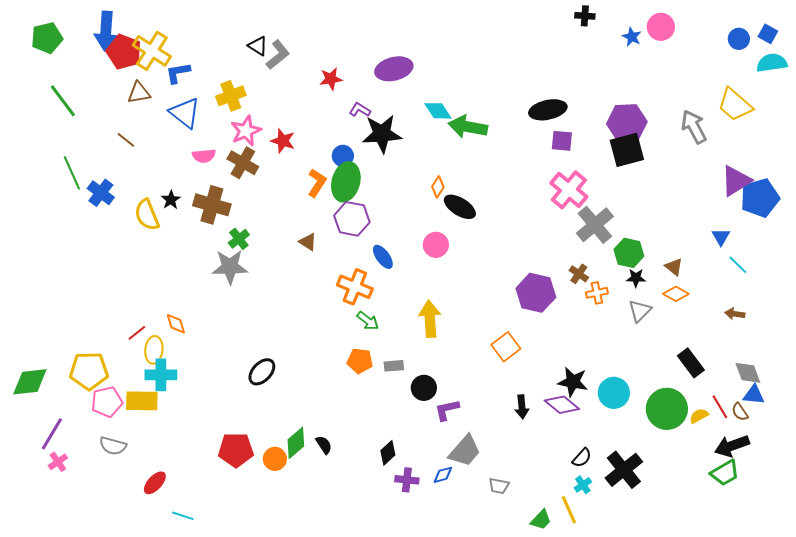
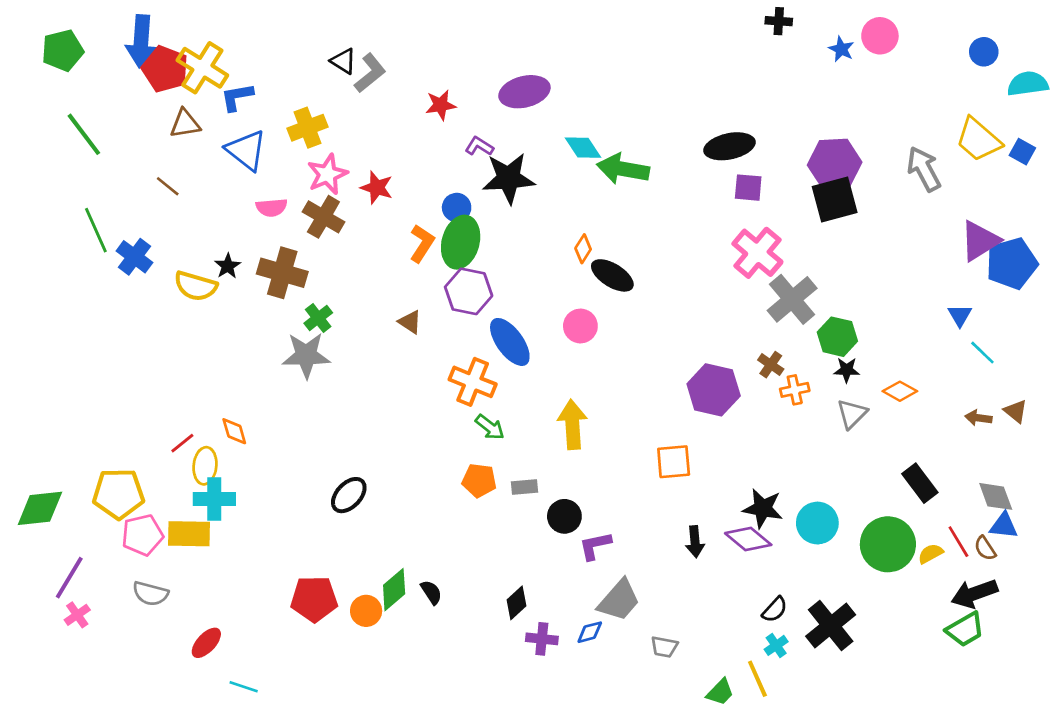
blue square: (768, 34) -> (1022, 152), moved
yellow semicircle: (147, 215) -> (196, 286), turned -52
blue ellipse: (383, 257) -> (510, 342), size x1.5
brown triangle: (674, 267) -> (1016, 411), moved
orange square: (506, 347) -> (674, 462), turned 32

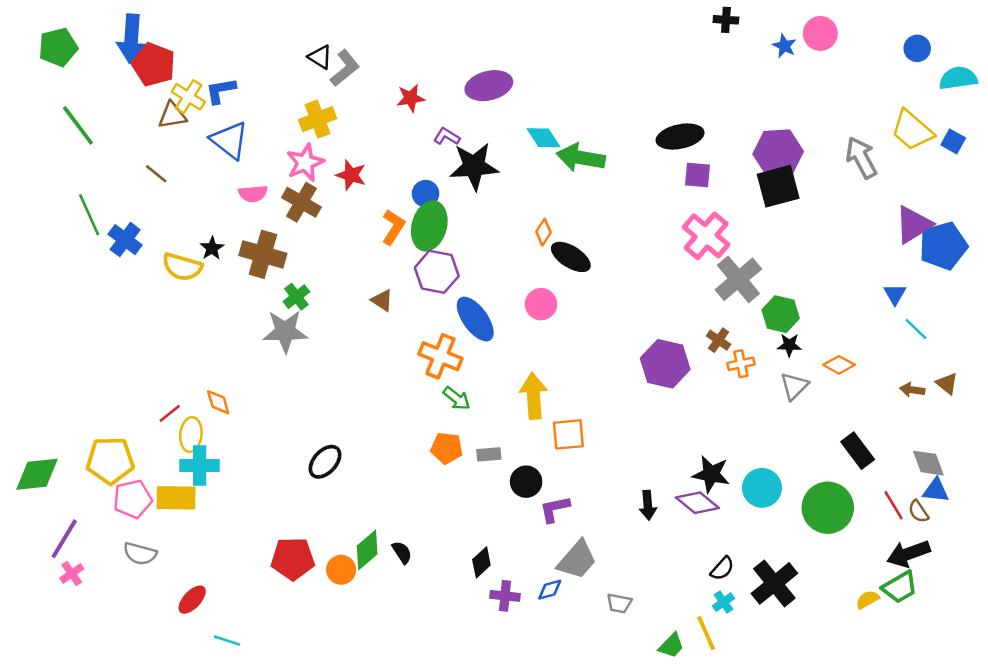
yellow cross: (202, 68) -> (188, 97), moved, size x0.7
yellow cross: (308, 128) -> (318, 119), moved
orange square: (674, 462) -> (568, 434), moved
yellow semicircle: (931, 554) -> (868, 600), moved

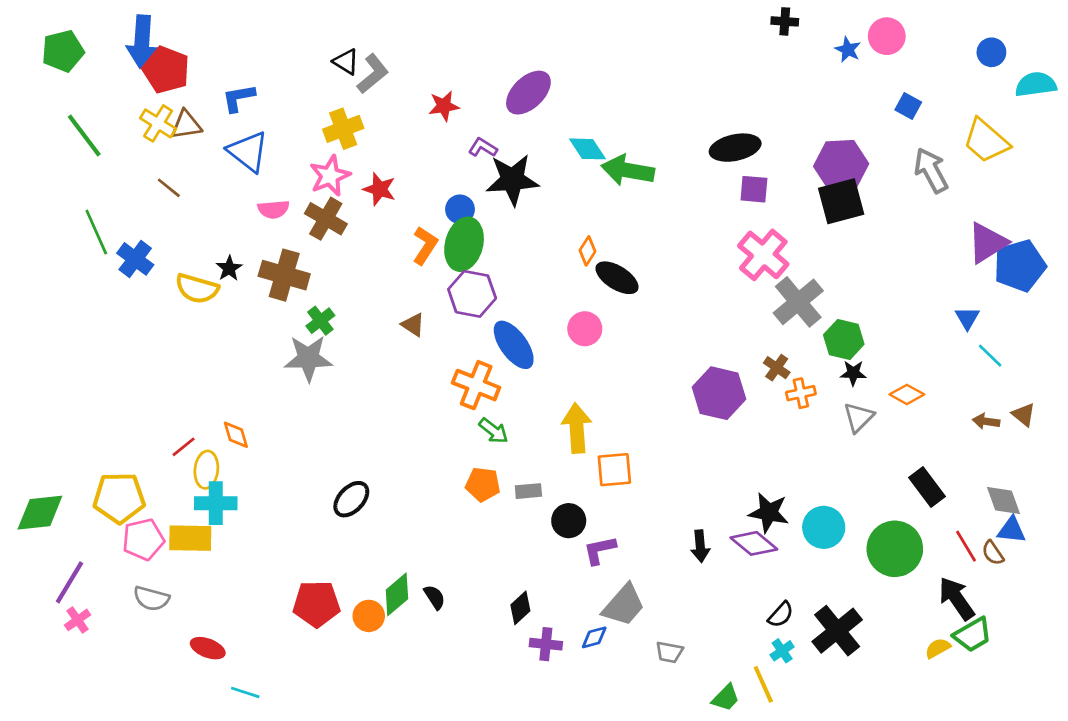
purple ellipse: (489, 86) -> (528, 93), turned -30
yellow cross: (188, 97) -> (158, 123), moved
blue square: (953, 141) -> (908, 106), moved
black arrow: (908, 554) -> (957, 598), moved, turned 75
red ellipse: (192, 600) -> (208, 648), turned 68

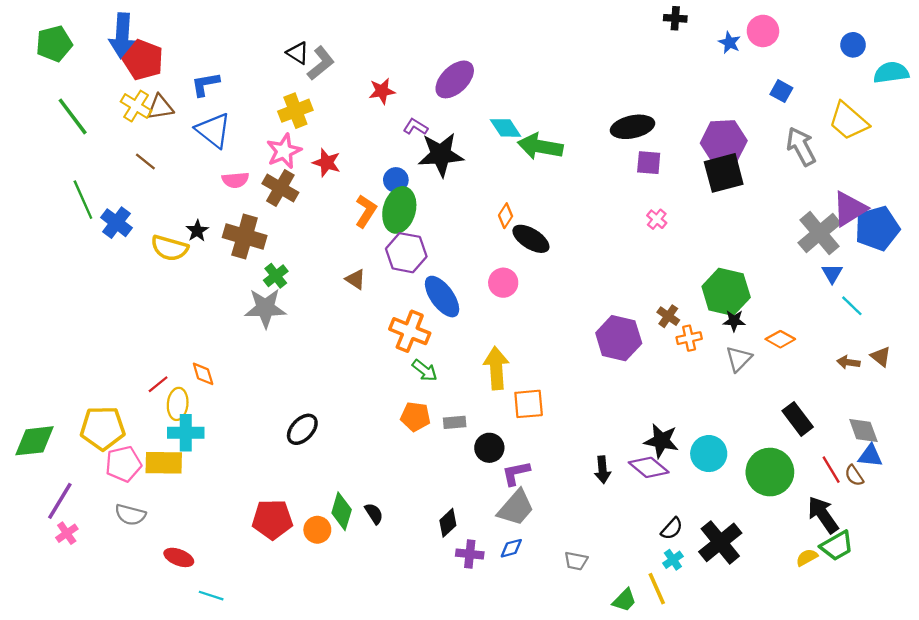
pink cross: (763, 255) -> (657, 219), size x0.5
gray cross: (798, 302) -> (820, 233), moved
green hexagon: (844, 339) -> (726, 292), size x1.4
green diamond: (397, 594) -> (342, 511), turned -33
gray trapezoid: (624, 605) -> (516, 508), moved

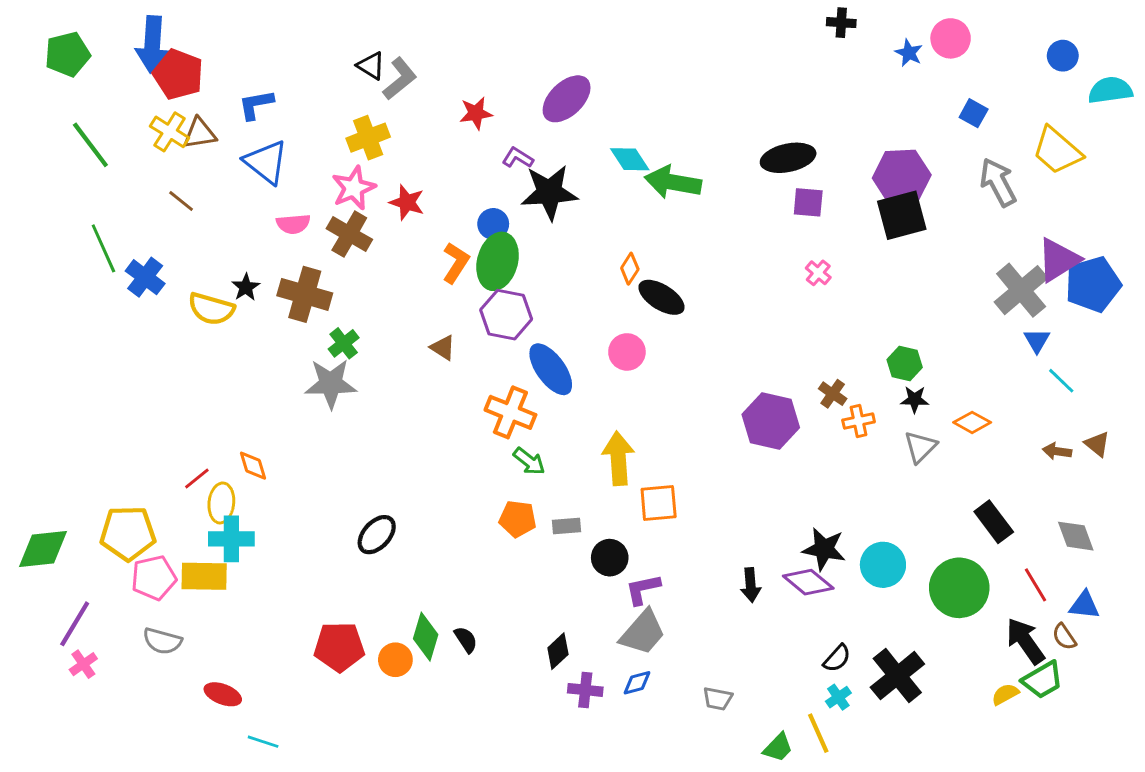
green hexagon: (726, 292) -> (905, 363), size x0.6
blue triangle: (870, 456) -> (1084, 605), moved
brown semicircle: (854, 475) -> (1064, 637), moved

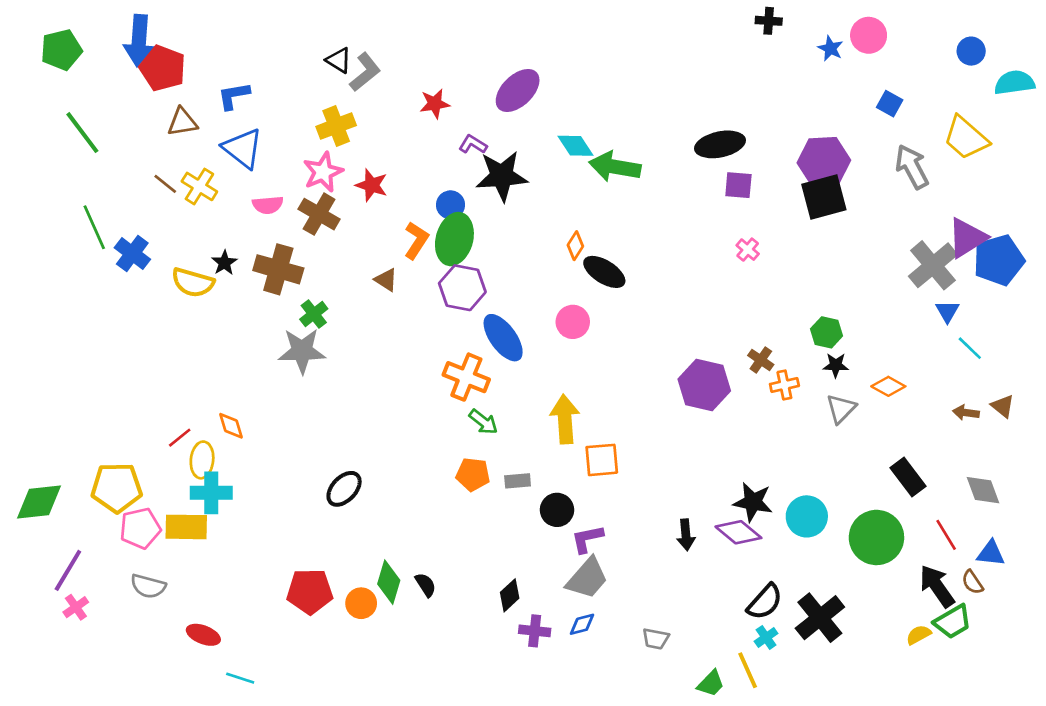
yellow cross: (170, 132) -> (199, 186), moved
brown triangle: (443, 348) -> (386, 280), moved
black semicircle: (837, 658) -> (765, 602), size x1.4

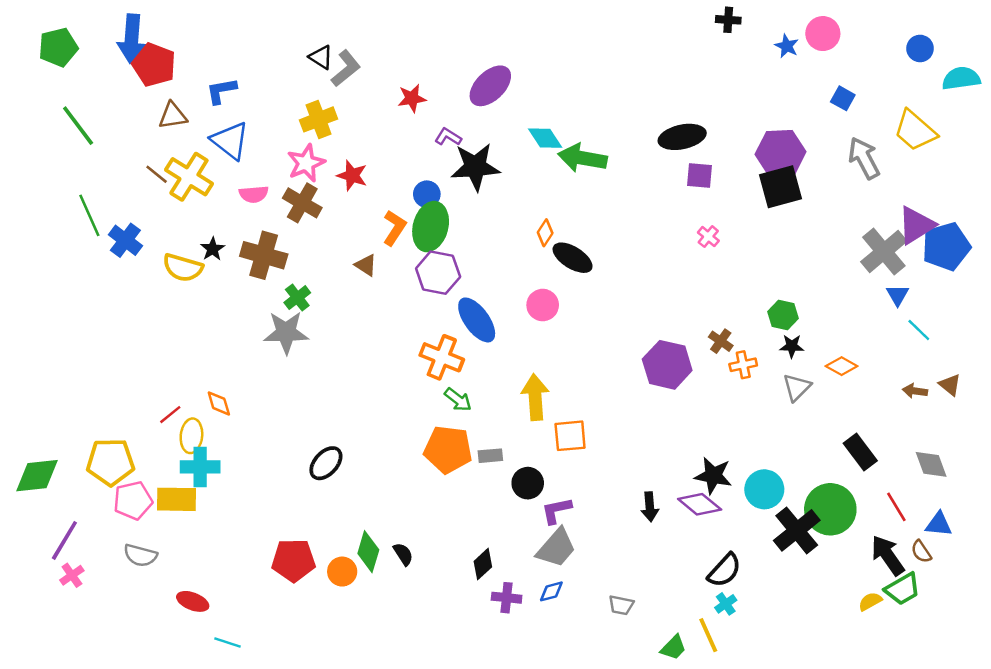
yellow cross: (199, 186) -> (189, 177), size x1.4
orange pentagon: (473, 474) -> (448, 449), size x1.5
black cross: (820, 618) -> (797, 530), moved

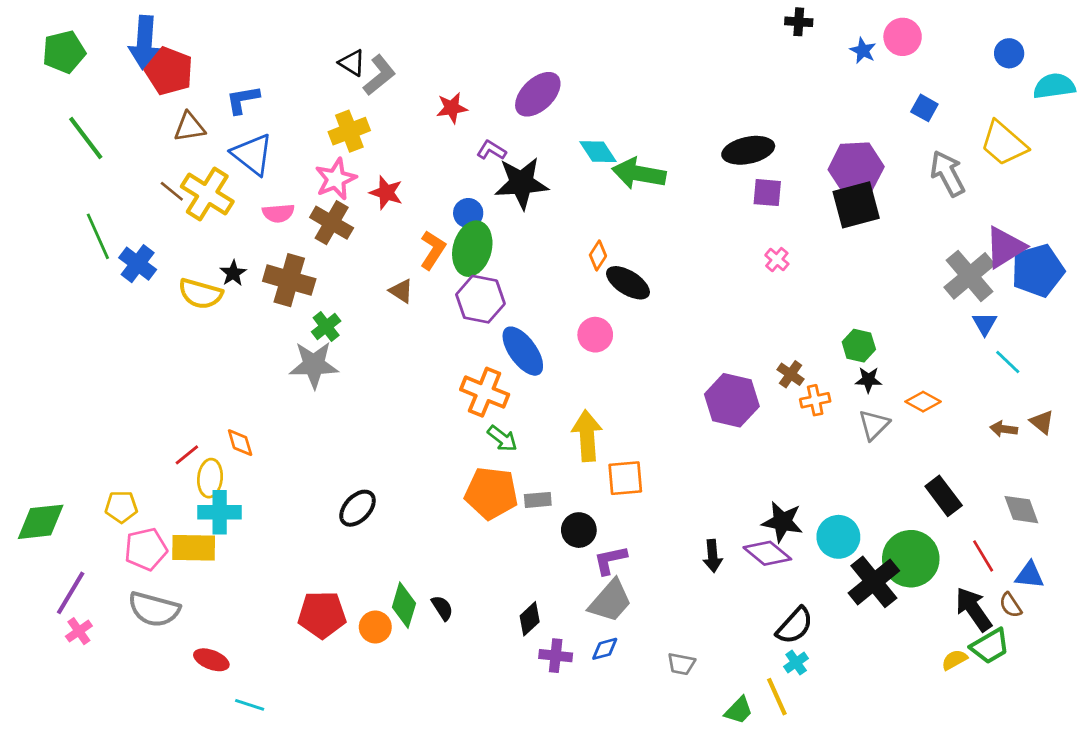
yellow pentagon: (110, 462) -> (121, 507), size x0.6
gray semicircle: (140, 555) -> (154, 609), size x1.4

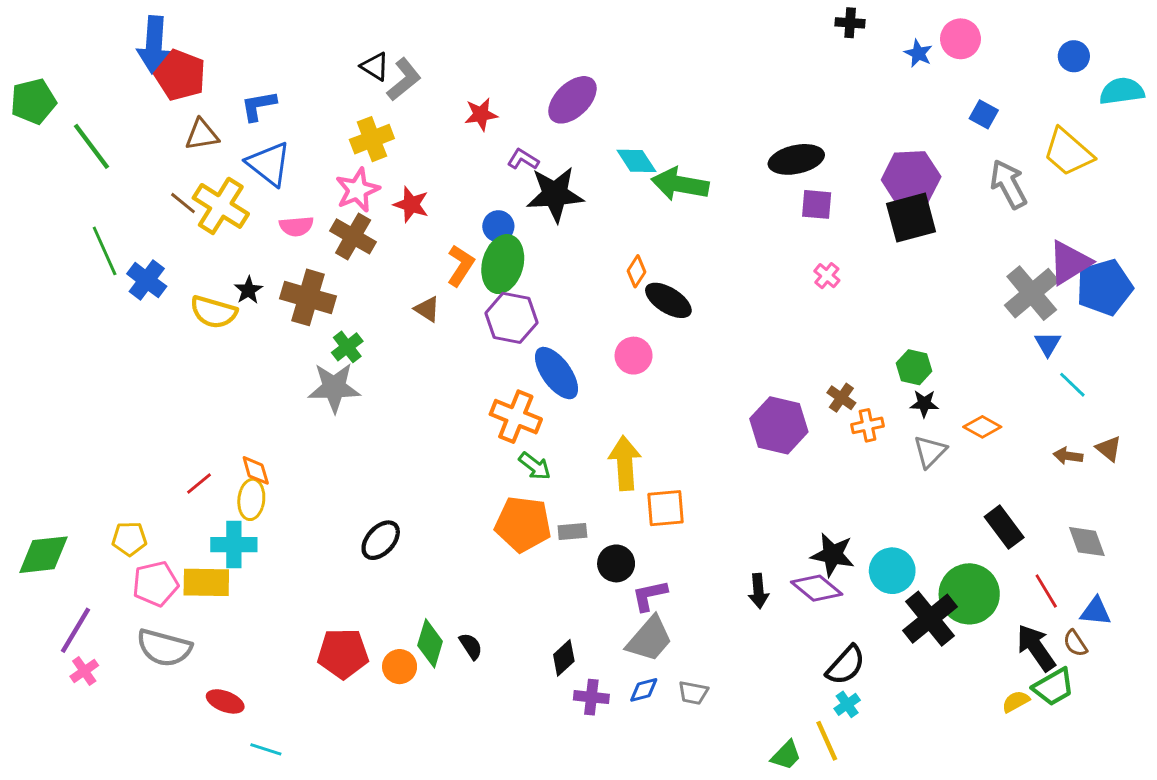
green pentagon: (64, 52) -> (33, 101), moved
yellow ellipse: (210, 478) -> (251, 499), moved
gray trapezoid: (681, 664) -> (693, 693), moved

